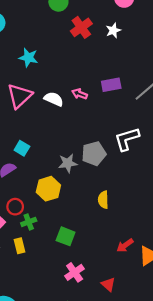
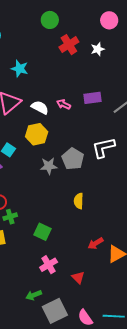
gray pentagon: (94, 154) -> (73, 159), turned -30
yellow hexagon: (48, 189) -> (37, 134), moved

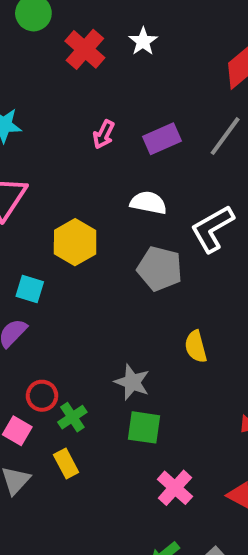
pink arrow: (63, 104) -> (104, 134), moved, turned -72
white semicircle: (40, 107) -> (148, 203), moved
gray star: (49, 166) -> (132, 382), moved, turned -30

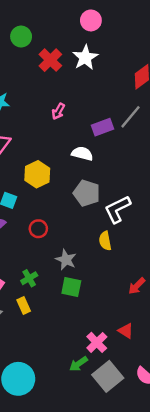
white star: (143, 41) -> (85, 57), size x1.5
purple rectangle: (162, 139) -> (102, 127), moved
white L-shape: (212, 229) -> (117, 209), moved
red circle: (42, 396) -> (38, 229), moved
pink cross: (175, 488) -> (97, 342), moved

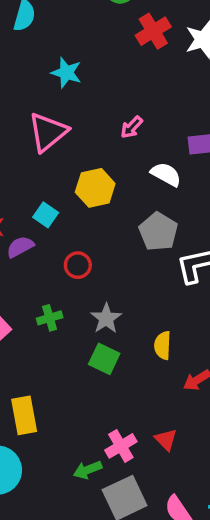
pink arrow: (58, 111) -> (132, 127), moved
yellow semicircle: (105, 241) -> (163, 345), moved
green cross: (29, 278) -> (50, 318), moved
yellow rectangle: (24, 306) -> (24, 415), moved, size x1.5

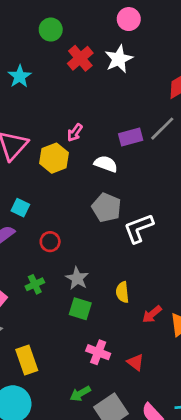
cyan star: (66, 73) -> (20, 76), moved, turned 30
yellow hexagon: (95, 188) -> (54, 158), moved
pink cross: (121, 446) -> (98, 352), moved, turned -30

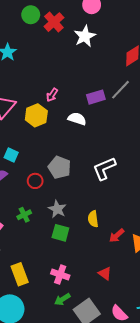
red cross: (80, 58) -> (54, 22), moved
gray pentagon: (107, 208) -> (59, 167), moved
pink cross: (98, 352) -> (60, 274), moved

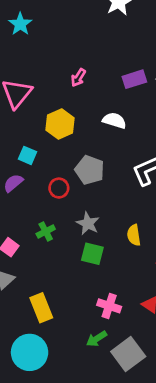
yellow hexagon: (36, 115) -> (60, 124), moved
white semicircle: (77, 119) -> (114, 120), moved
pink cross: (60, 274) -> (109, 306), moved

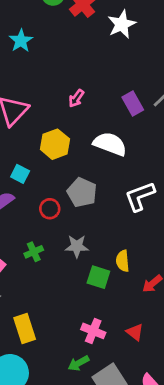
purple rectangle: (134, 79) -> (133, 104), turned 75
white semicircle: (114, 120) -> (110, 144), size x1.4
gray star: (88, 223) -> (77, 246), turned -30
green square: (92, 254) -> (98, 277), moved

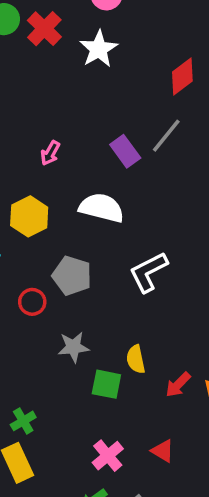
green cross: (34, 252) -> (23, 421), moved
pink cross: (93, 331) -> (108, 456), turned 35

